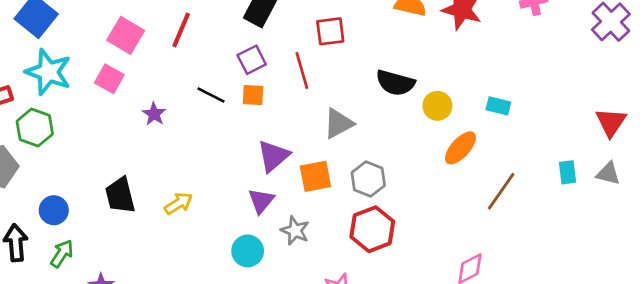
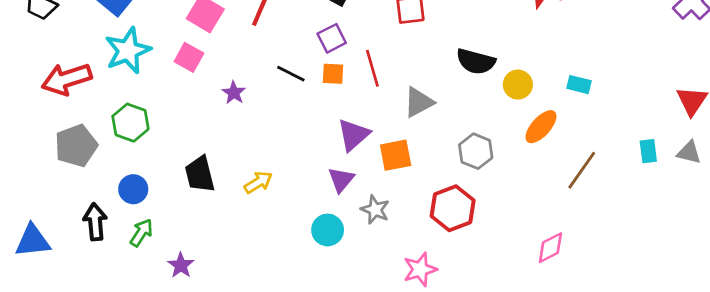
red line: (302, 71) -> (372, 68), moved
cyan star: (48, 72) -> (128, 51), turned 30
green hexagon: (35, 128) -> (130, 123), moved
gray hexagon: (368, 179) -> (476, 151), moved

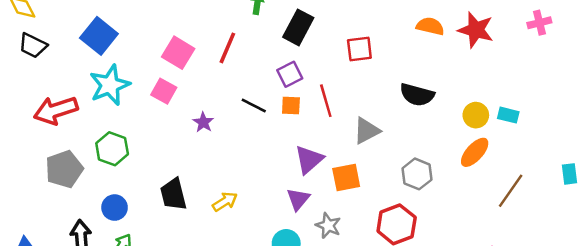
yellow circle: (518, 85) -> (476, 115), moved

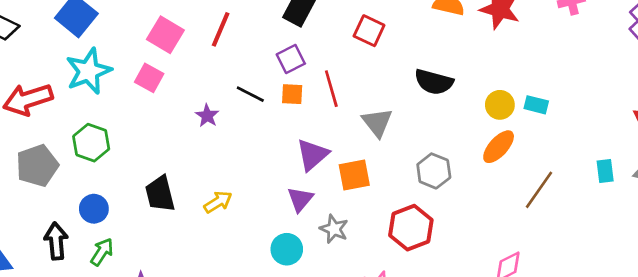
red square: (359, 49) -> (369, 31), turned 32
purple star: (203, 122) -> (207, 116), moved
gray triangle: (367, 131) -> (377, 122), turned -40

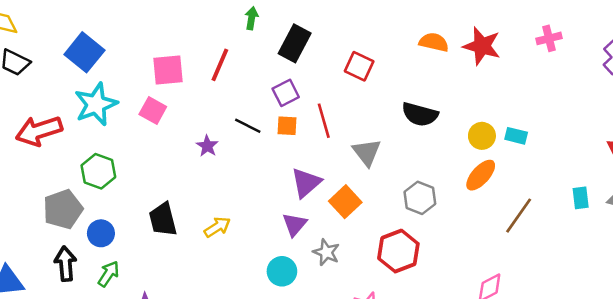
pink square: (165, 35) -> (168, 70), turned -36
gray pentagon: (37, 166) -> (63, 209), moved
orange square: (354, 175) -> (345, 202), turned -32

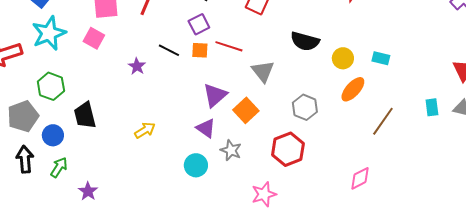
red line: (324, 121) -> (229, 46), turned -56
yellow circle: (482, 136) -> (343, 58), moved
black trapezoid: (163, 219) -> (85, 115), moved
purple triangle: (295, 224) -> (206, 128), turned -35

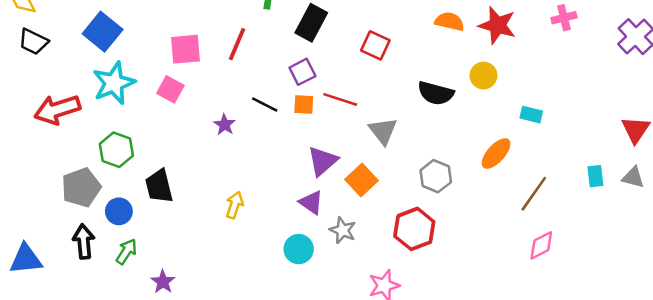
yellow circle: (343, 58) -> (483, 76), moved
yellow arrow: (145, 130) -> (235, 205), turned -40
pink diamond: (360, 178) -> (541, 245), moved

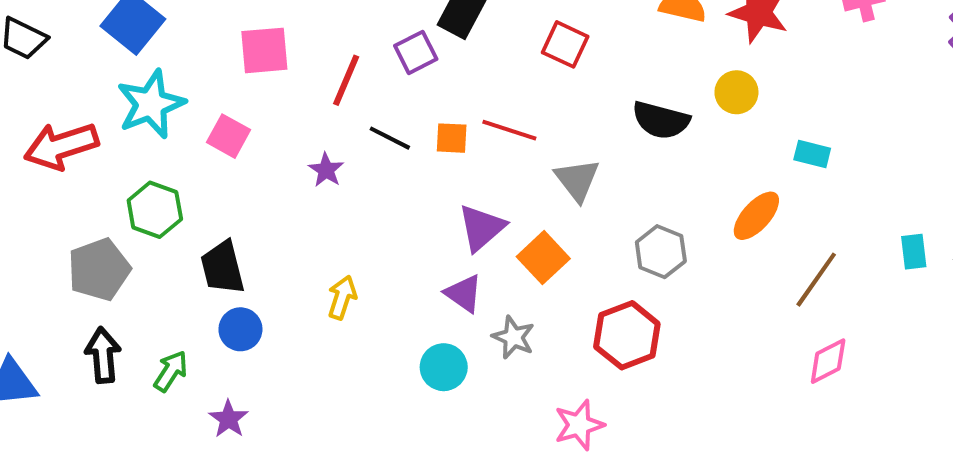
red line: (237, 44) -> (346, 80), moved
purple square: (302, 72) -> (416, 52), moved
pink square: (170, 89) -> (229, 136), moved
blue circle: (119, 211) -> (240, 329), moved

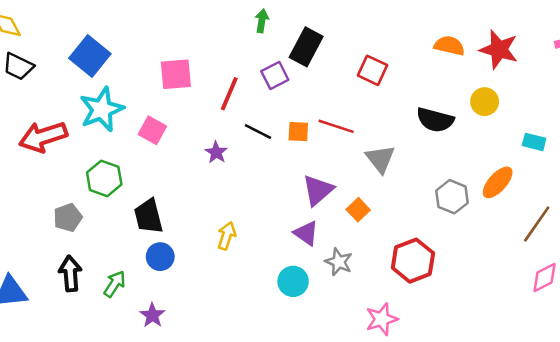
gray hexagon: (661, 252) -> (452, 197), moved
orange square: (543, 258) -> (358, 210), size x0.7
gray pentagon: (99, 270) -> (68, 218), size x0.7

